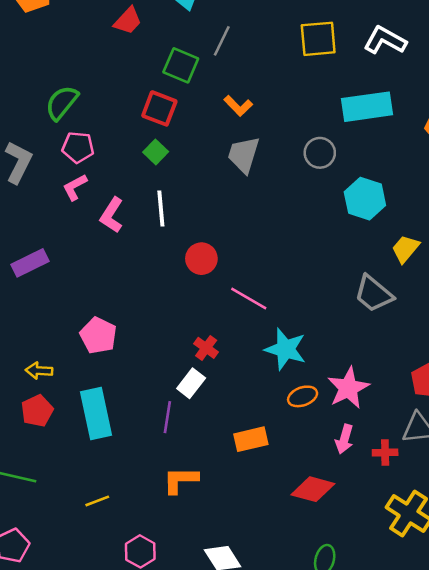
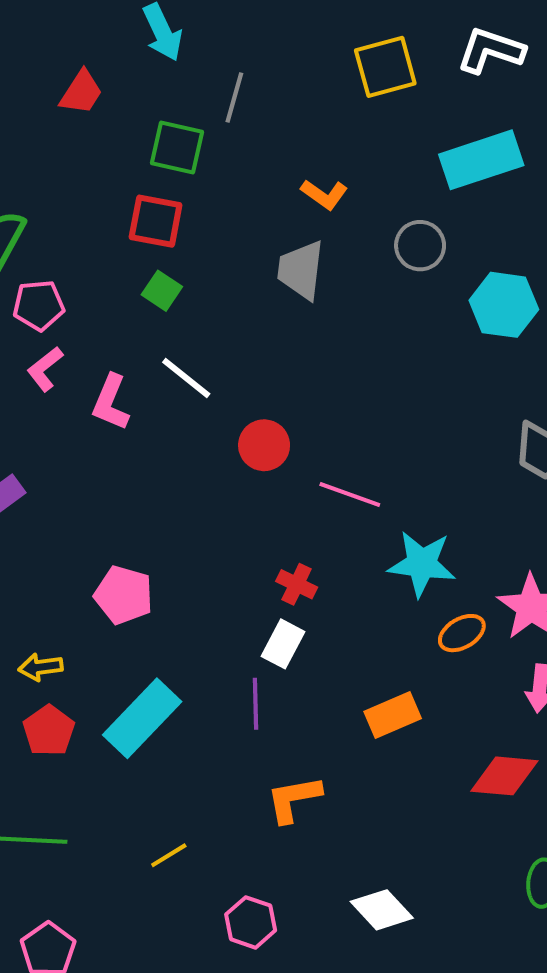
orange L-shape: (238, 106) -> (324, 194), moved
white line: (161, 209) -> (186, 378), turned -36
cyan rectangle: (96, 413) -> (142, 718), turned 66

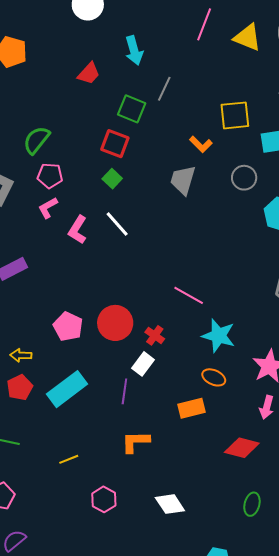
yellow square: (385, 67) -> (235, 115), moved
red circle: (264, 445) -> (115, 323), moved, size x1.4
orange ellipse: (462, 633) -> (214, 377), moved, turned 45

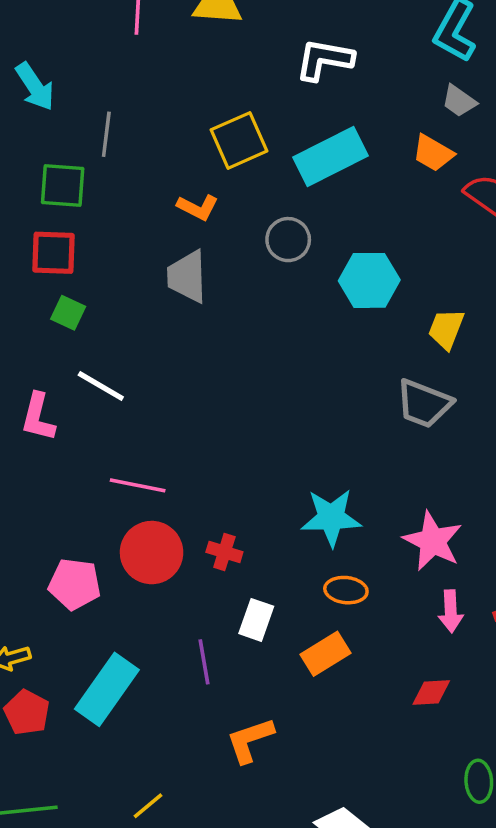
pink line: (189, 295) -> (138, 485), moved
white rectangle: (143, 364) -> (256, 620), moved
red diamond: (242, 448) -> (431, 693), size x0.7

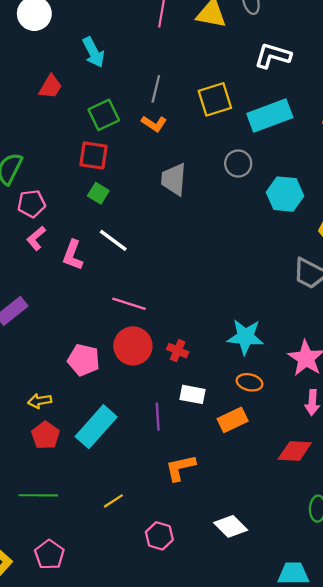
gray line: (106, 134) -> (156, 89), moved
green square: (63, 186) -> (104, 115), turned -36
orange L-shape: (198, 207) -> (154, 124), moved
white rectangle: (256, 620) -> (192, 394), turned 75
red diamond: (431, 693) -> (295, 451), size x1.4

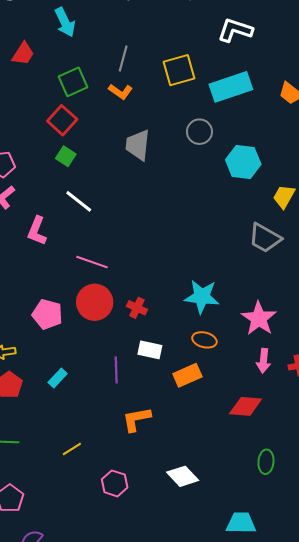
red square: (93, 155) -> (62, 120), turned 32
pink L-shape: (73, 255) -> (37, 231), moved
cyan rectangle: (96, 427) -> (58, 378), size x0.5

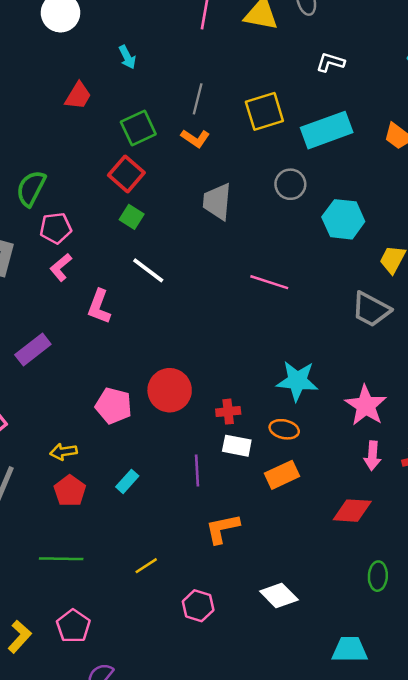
cyan arrow: (65, 22) -> (127, 57), size x0.7
white L-shape: (235, 30) -> (330, 62), size x0.7
pink line: (92, 262) -> (269, 282), moved
red cross: (137, 308) -> (228, 412), moved, turned -30
orange ellipse: (204, 340) -> (284, 429), moved

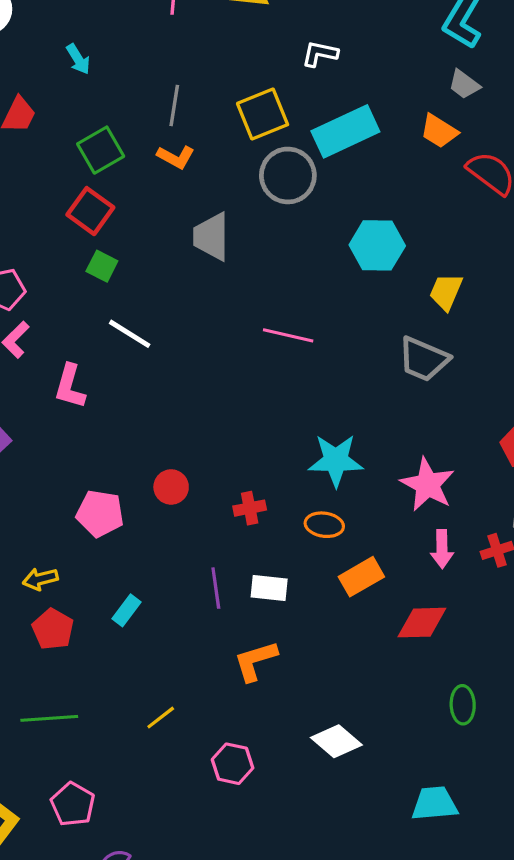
white L-shape: (330, 62) -> (320, 54), moved
gray circle: (290, 184) -> (288, 175), moved, size x1.4
red circle: (170, 390) -> (171, 487), size x0.6
white rectangle: (237, 446) -> (269, 588), moved
orange rectangle: (282, 475) -> (361, 577), moved

